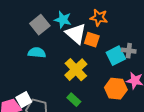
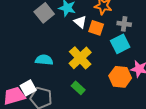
white triangle: (76, 34) -> (80, 22), size x0.6
gray cross: (129, 51) -> (124, 24), moved
cyan semicircle: (37, 53) -> (44, 60), moved

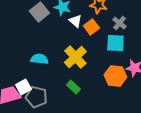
gray cross: (124, 24) -> (119, 23), turned 32
orange square: (96, 28) -> (91, 27), turned 35
cyan square: (120, 44) -> (115, 43), turned 30

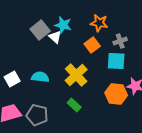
white triangle: (75, 21) -> (55, 37), moved
gray cross: (119, 23) -> (120, 41), turned 32
white square: (23, 87) -> (12, 79), moved

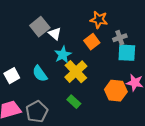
cyan star: (63, 25) -> (63, 55), moved, turned 30
cyan square: (116, 61) -> (127, 53), moved
cyan semicircle: (40, 77) -> (40, 74), turned -132
gray pentagon: (37, 115) -> (37, 112), turned 30

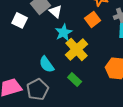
cyan semicircle: (40, 74) -> (47, 64), moved
white square: (12, 76) -> (20, 20), moved, turned -35

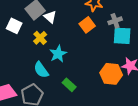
cyan star: (64, 32) -> (58, 54), moved
yellow cross: (77, 49) -> (40, 38), moved, size x0.6

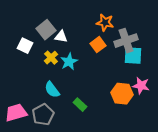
white triangle: (50, 17) -> (61, 37), turned -32
gray cross: (115, 21) -> (126, 41), size x1.6
cyan star: (58, 54) -> (69, 62), moved

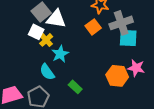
white triangle: (61, 37) -> (56, 19), size x1.5
white square: (25, 46) -> (36, 32), moved
cyan star: (69, 62) -> (60, 54), moved

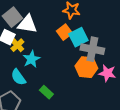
gray cross: (121, 23) -> (92, 49), moved, turned 30
cyan square: (128, 38) -> (78, 37), moved, turned -30
orange hexagon: (117, 76) -> (86, 67), moved

